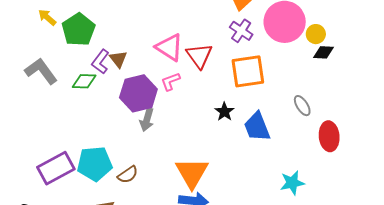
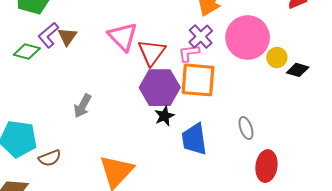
black diamond: (324, 52) -> (298, 70), moved
pink L-shape: (171, 81) -> (189, 53), moved
purple hexagon: (138, 93) -> (160, 88), moved

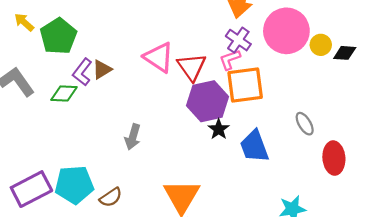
brown triangle: (67, 37) -> (102, 69), turned 36

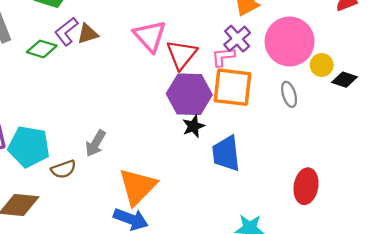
gray ellipse: (305, 124) -> (289, 94), moved
gray arrow: (133, 137) -> (96, 143), moved

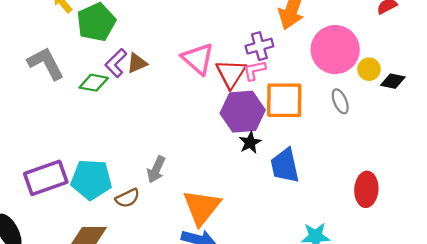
purple cross: (237, 39) -> (259, 46), moved, turned 32
pink L-shape: (223, 57) -> (254, 70), moved

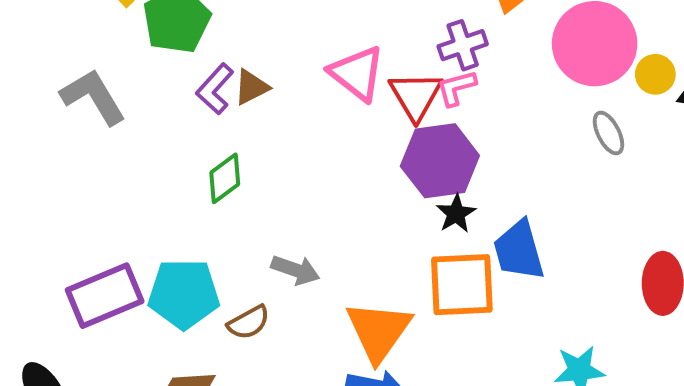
green diamond: (94, 83) -> (225, 178), moved, turned -44
orange square: (284, 100) -> (462, 285), moved
gray arrow: (156, 169) -> (295, 270), turned -92

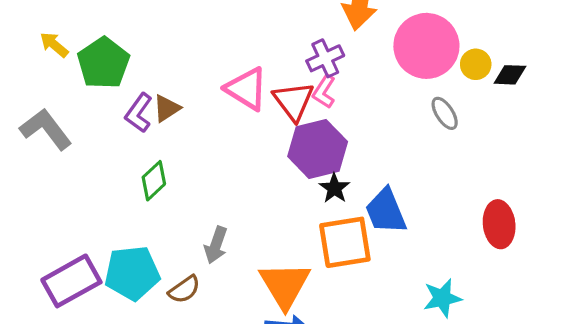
pink L-shape: (456, 88) -> (324, 92), turned -36
gray arrow: (295, 270) -> (216, 245), turned 96

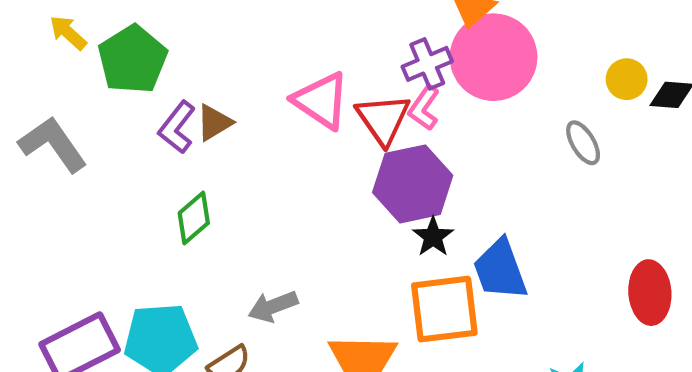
pink circle: (426, 46) -> (494, 57), moved
gray arrow: (216, 245) -> (273, 306), turned 48

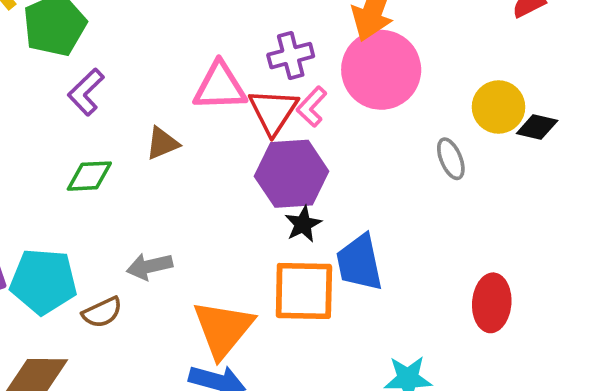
purple cross: (427, 64) -> (291, 56), moved
yellow circle: (627, 79) -> (498, 107), size x1.4
pink triangle: (321, 101) -> (220, 87), turned -44
brown triangle: (214, 123) -> (162, 143), moved
green diamond: (194, 218) -> (89, 176), turned 30

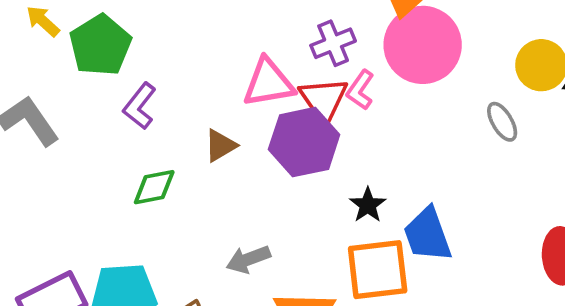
purple hexagon: (292, 174) -> (304, 142), moved
gray arrow: (149, 266) -> (248, 259), moved

